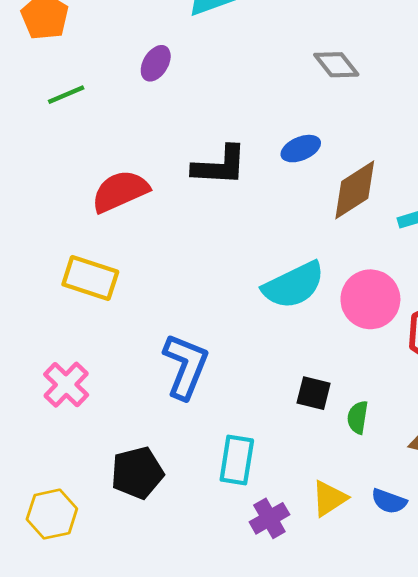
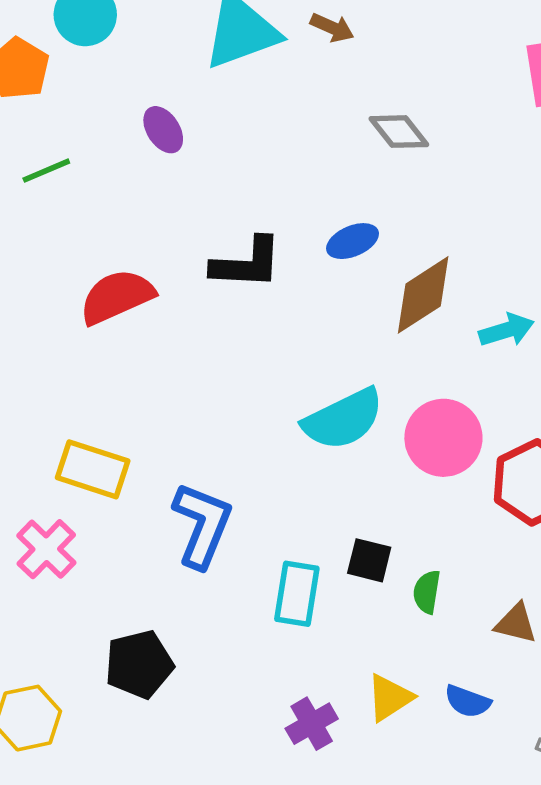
purple ellipse: (156, 63) -> (163, 130), turned -64
yellow rectangle: (90, 278) -> (93, 469), moved
cyan rectangle: (237, 460) -> (297, 594), moved

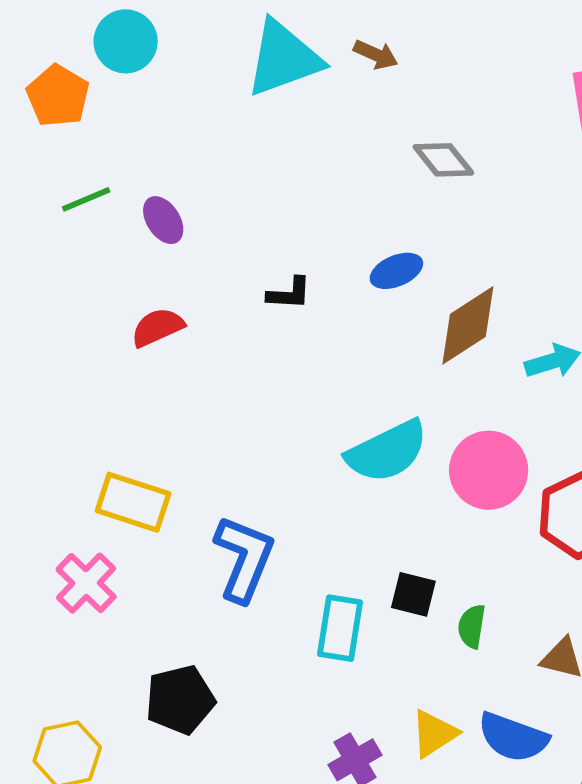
purple ellipse: (163, 130) -> (163, 220), moved
black L-shape: (247, 263) -> (289, 293), size x0.6
red semicircle: (117, 297) -> (158, 327), size x0.7
blue semicircle: (468, 701) -> (513, 737), size x1.5

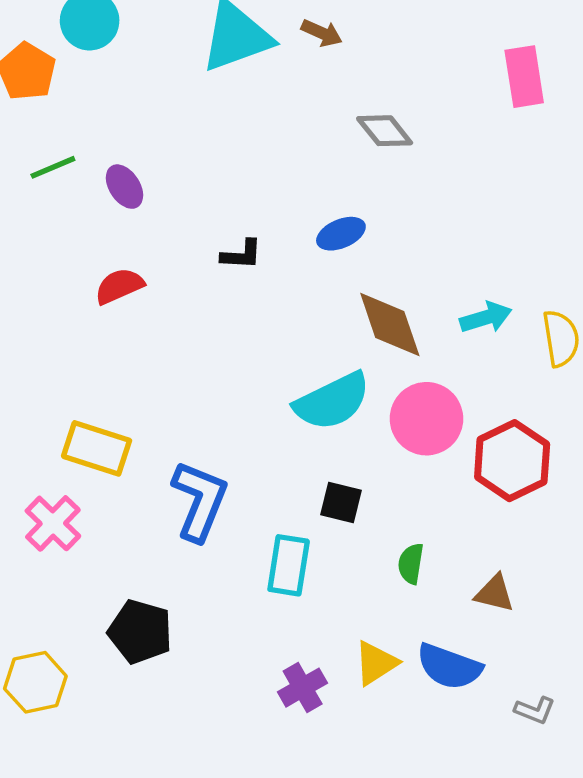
brown diamond: (468, 325) -> (390, 324), moved, turned -76
black square: (413, 594) -> (341, 502), moved
black pentagon: (180, 700) -> (140, 632), turned 30

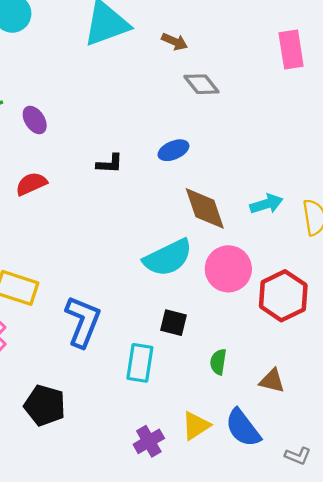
brown arrow: (322, 33) -> (175, 42), moved
blue semicircle: (449, 667) -> (243, 428), turned 33

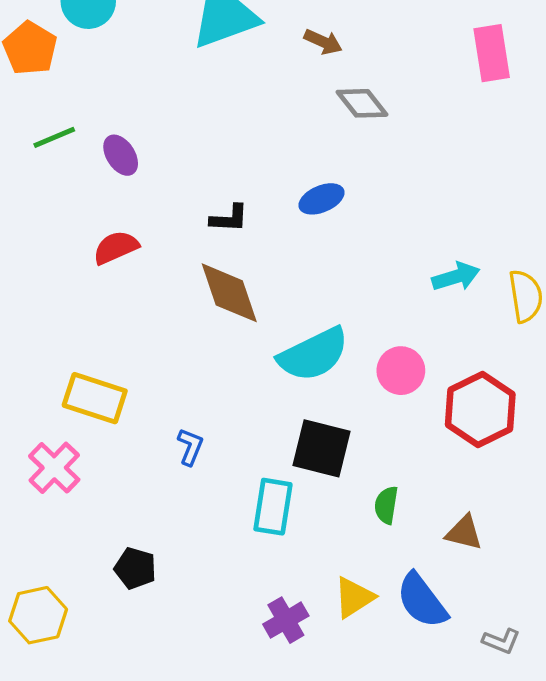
brown diamond: (205, 208) -> (229, 293), moved
pink circle: (228, 269) -> (401, 371), size x0.7
blue L-shape: (83, 321) -> (190, 447), size x0.5
black square: (173, 323) -> (321, 448), size x1.5
black pentagon: (45, 405) -> (135, 568), size x0.7

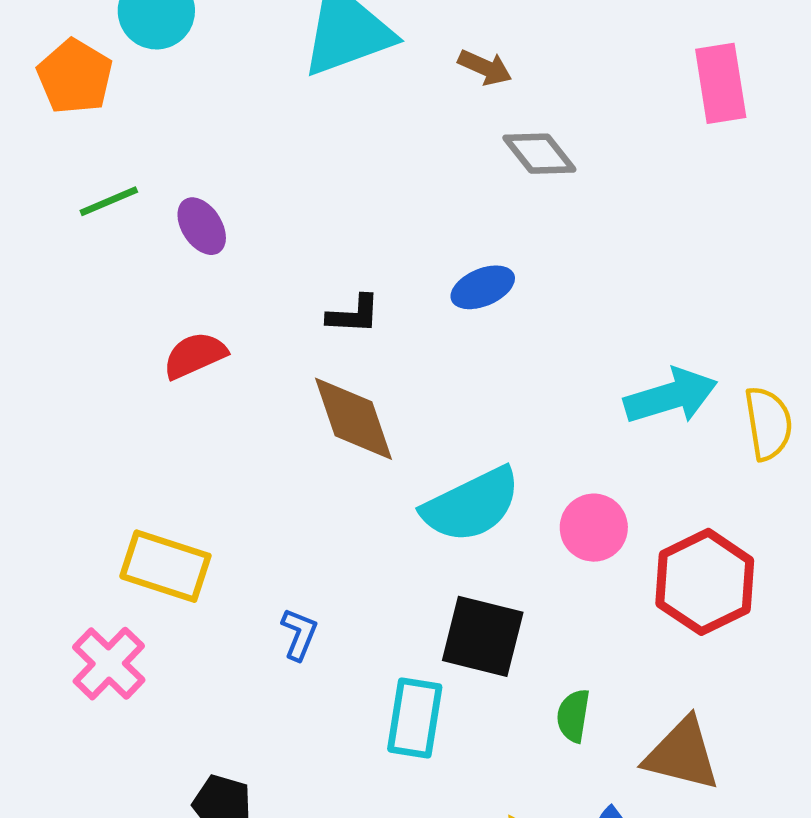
cyan arrow: (456, 277) -> (671, 396), size x1.4
brown triangle: (464, 533) -> (682, 754), size x1.5

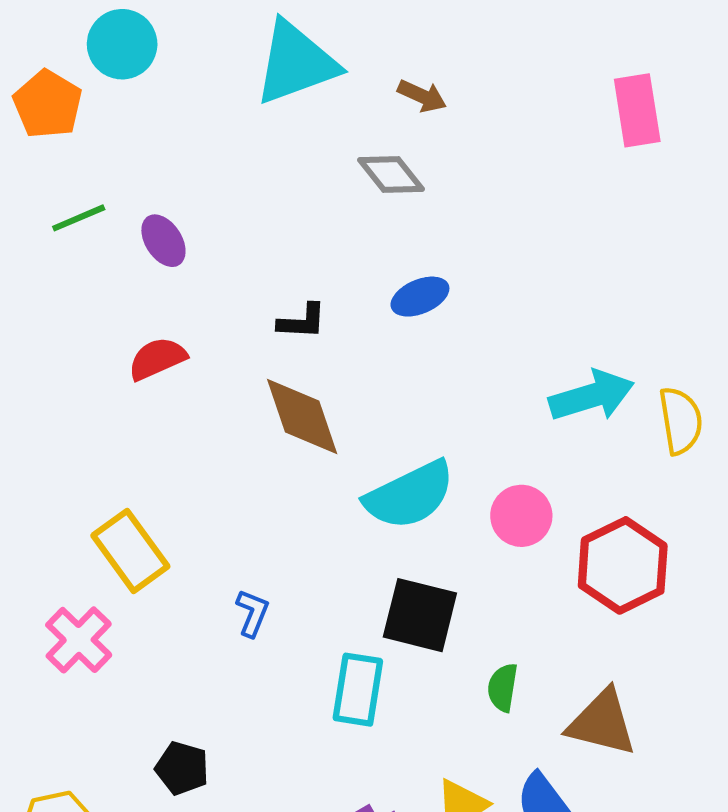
gray diamond: (539, 154) -> (391, 175), moved
yellow rectangle: (165, 566) -> (130, 551), turned 36

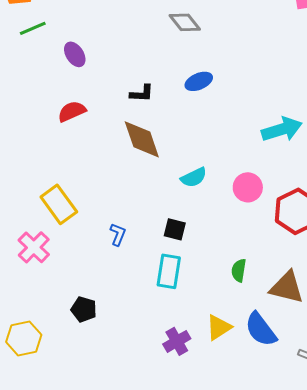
green line: (79, 218) -> (33, 28), moved
cyan semicircle: (410, 495) -> (194, 177), size x0.6
black square: (420, 615) -> (175, 229), moved, size x0.6

